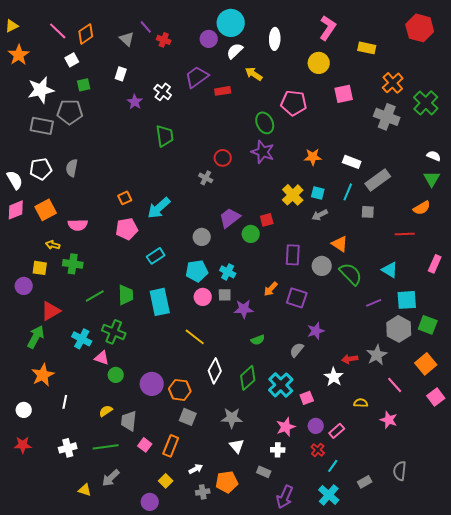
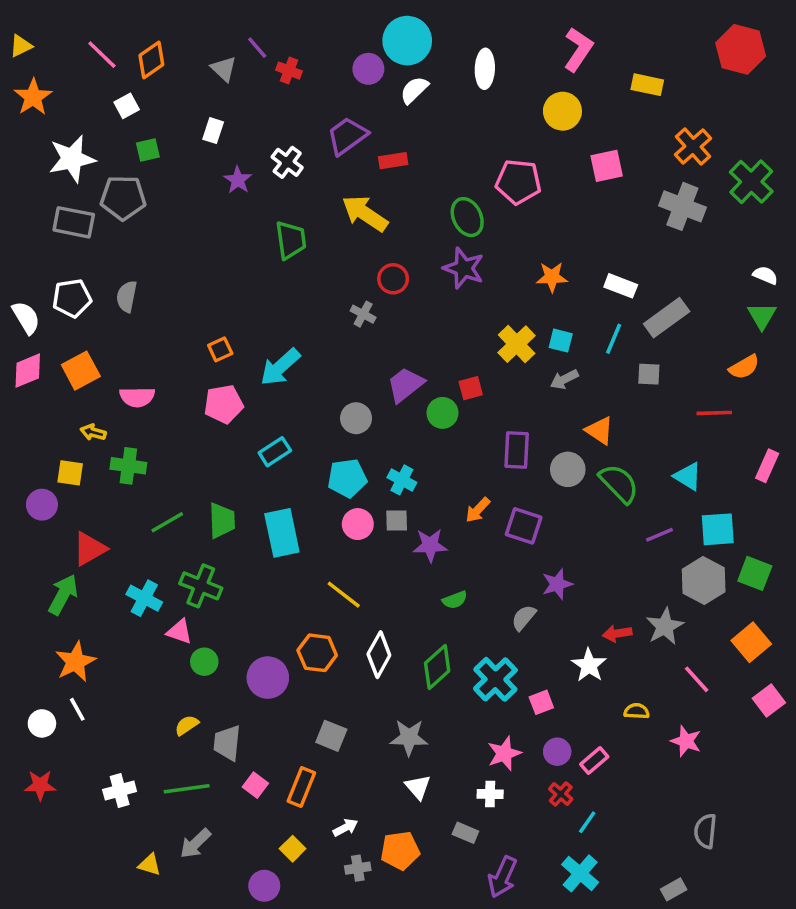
yellow arrow: (254, 74) -> (365, 214), moved, size x1.5
orange hexagon: (180, 390) -> (317, 653), moved
white line: (65, 402) -> (77, 709), moved, turned -40
gray rectangle: (365, 482) -> (674, 889), moved

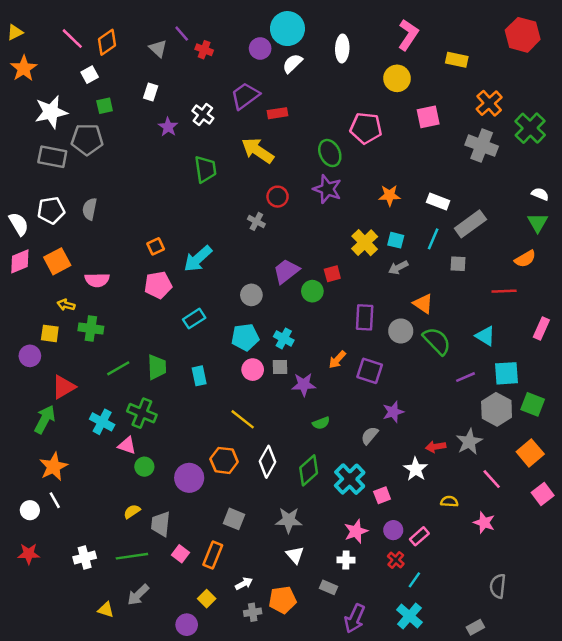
cyan rectangle: (282, 533) -> (199, 376), size x0.6

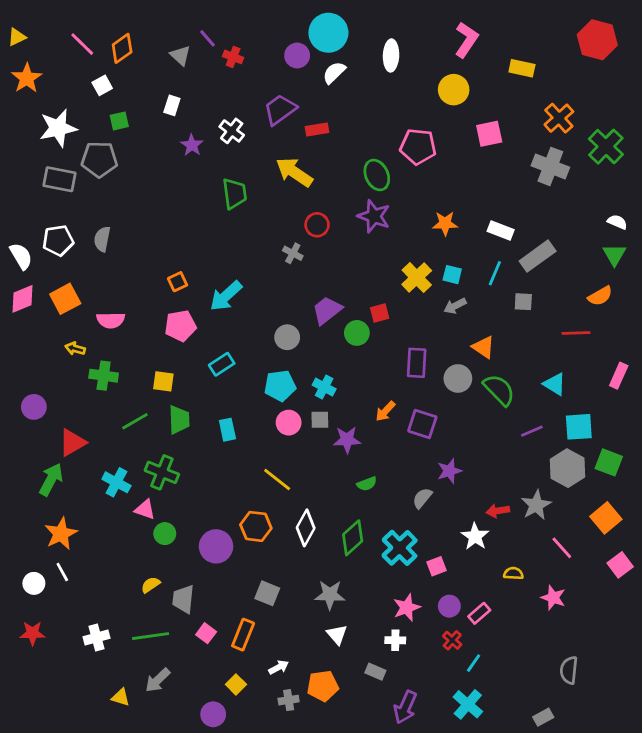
yellow square: (50, 333) -> (163, 381), moved

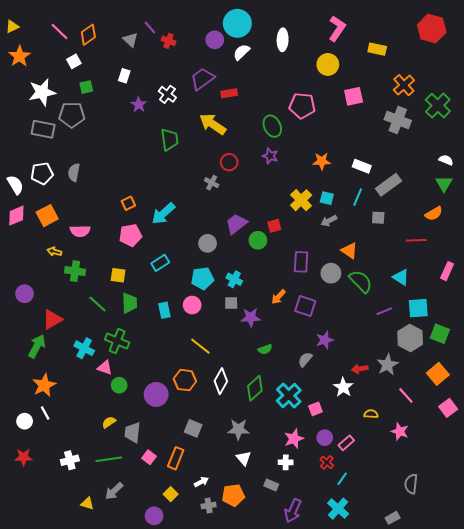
purple star: (374, 216) -> (270, 156), size x0.7
green line: (135, 421) -> (98, 304), turned 72
pink circle: (289, 423) -> (192, 305), moved

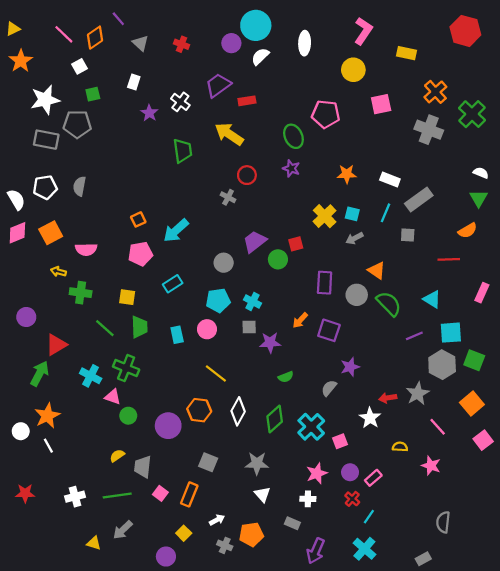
purple line: (150, 27) -> (118, 19), moved
white circle: (25, 421) -> (21, 431), moved
gray cross: (209, 505) -> (225, 545), turned 32

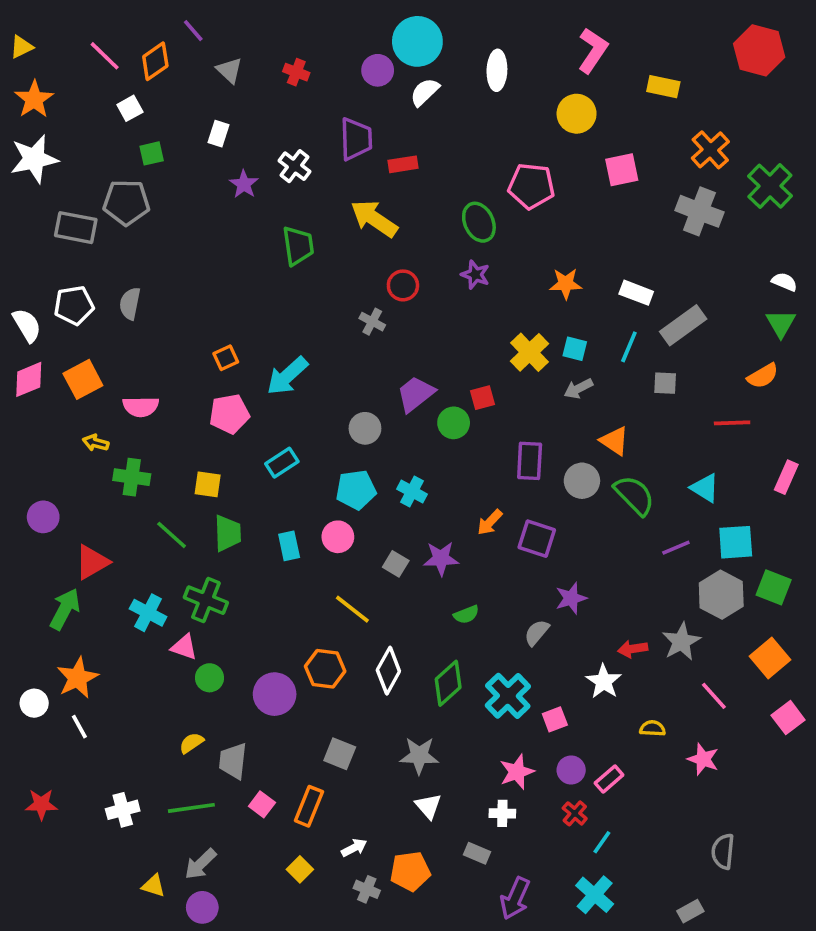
purple trapezoid: (218, 85) -> (356, 139), turned 124
white star: (45, 100) -> (34, 159), moved
gray square: (249, 327) -> (396, 564), moved, turned 32
purple circle: (166, 557) -> (202, 907), moved

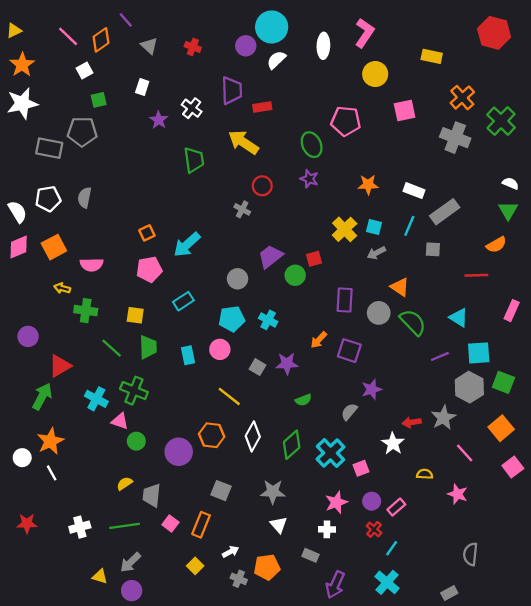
pink L-shape: (593, 50) -> (365, 33), moved

